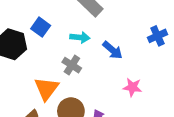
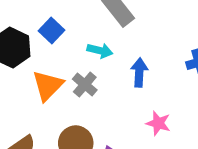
blue arrow: (113, 50) -> (139, 72), turned -135
orange triangle: (46, 89) -> (48, 85), moved

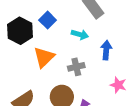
gray cross: (85, 85) -> (76, 67), moved, turned 35

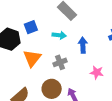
blue square: (48, 20) -> (31, 27), turned 32

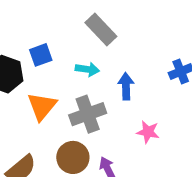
gray cross: (60, 62) -> (88, 114), size x1.5

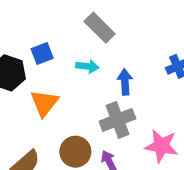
gray cross: (88, 114) -> (117, 120), moved
pink star: (148, 132) -> (161, 146), moved, size x1.5

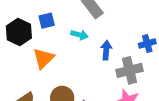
gray cross: (117, 120) -> (129, 70), moved

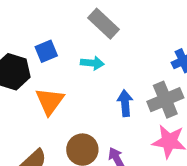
blue arrow: (106, 50) -> (125, 103), moved

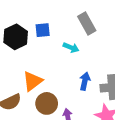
orange triangle: (50, 101) -> (33, 81), moved

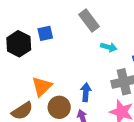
cyan arrow: (71, 48) -> (109, 47), moved
blue arrow: (85, 81) -> (86, 92), moved

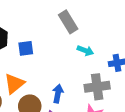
blue square: (45, 33) -> (26, 48), moved

